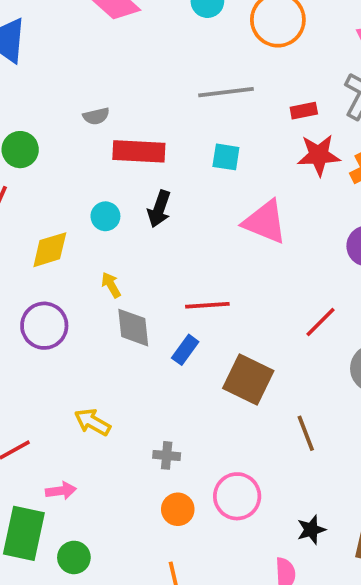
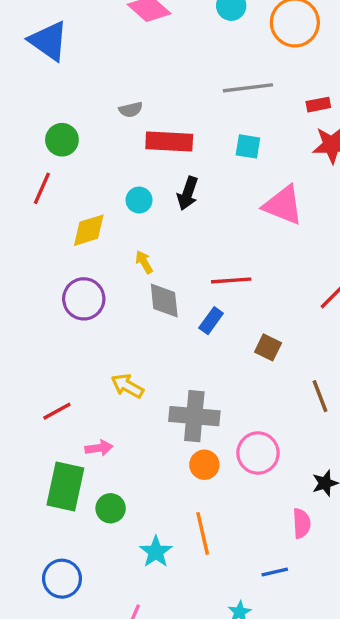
brown square: (248, 379) -> (268, 347), size x0.6
gray cross: (167, 455) -> (194, 416), size x2.0

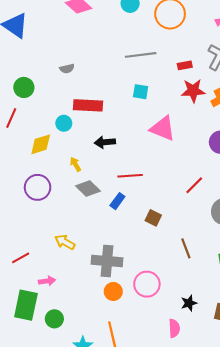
red rectangle: (169, 141) -> (88, 105), moved
black arrow: (188, 193) -> (105, 142), moved, turned 66
cyan circle: (139, 200) -> (64, 123), moved
gray diamond: (164, 301) -> (88, 188), turned -40

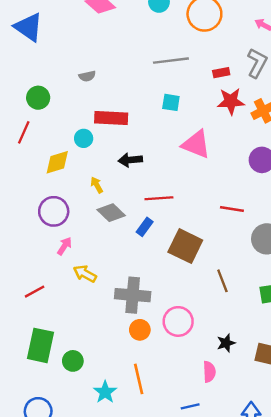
red line: (194, 185) -> (232, 209), turned 54
brown square: (153, 218) -> (185, 246), size x1.8
pink arrow: (47, 281) -> (64, 246), moved, turned -49

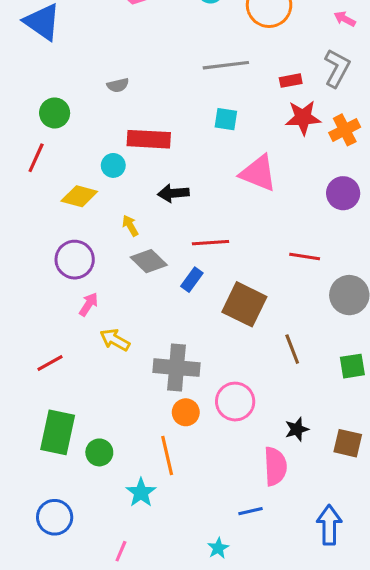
yellow diamond: (57, 162) -> (79, 196), turned 32
pink semicircle: (209, 372) -> (275, 466), size x1.4
orange line: (139, 379) -> (167, 456), moved

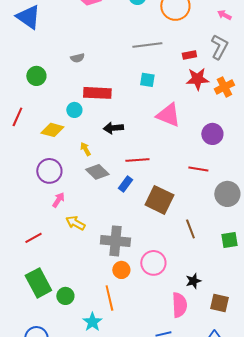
red line: (36, 158) -> (17, 117), moved
purple circle: (343, 193) -> (212, 134), moved
green rectangle: (58, 432) -> (38, 283), turned -40
brown square: (348, 443) -> (219, 303), moved

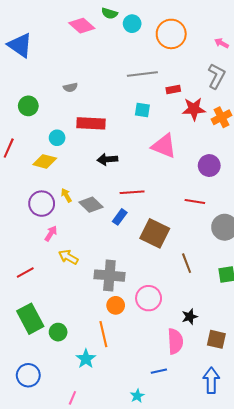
red rectangle: (189, 55) -> (173, 89), moved
cyan circle: (74, 110) -> (57, 138), moved
yellow arrow: (85, 149) -> (66, 195), moved

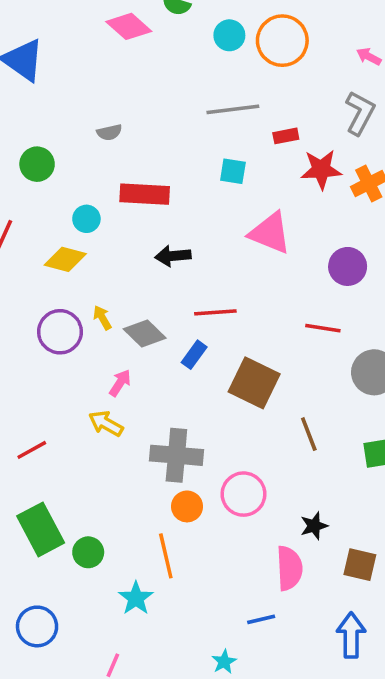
cyan circle: (132, 24) -> (229, 35), moved
pink arrow: (51, 233) -> (120, 383), moved

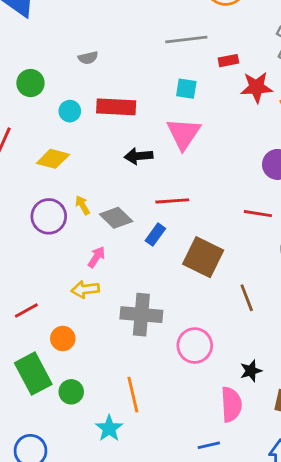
cyan circle: (86, 219) -> (70, 111), moved
pink triangle: (270, 233) -> (183, 134), moved, turned 42
yellow arrow: (106, 424) -> (85, 289), turned -36
orange circle: (187, 506) -> (63, 338), moved

